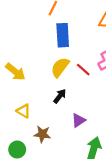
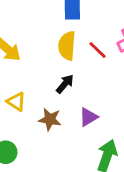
yellow semicircle: (60, 67) -> (67, 46), turned -35
brown star: (42, 134) -> (50, 119), moved

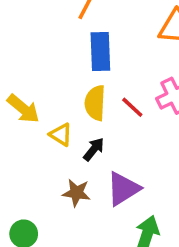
yellow triangle: (16, 102) -> (61, 135), moved
purple triangle: (88, 117) -> (123, 189), size x1.5

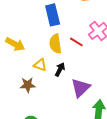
yellow arrow: (23, 109) -> (15, 44), moved
brown star: (76, 193) -> (28, 85), moved

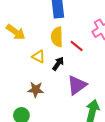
red line: (76, 42) -> (77, 46), moved
brown star: (28, 85) -> (36, 90), moved

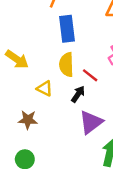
black arrow: (58, 64) -> (78, 94), moved
brown star: (36, 90) -> (28, 120), moved

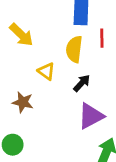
red line: (90, 75) -> (102, 38), moved, turned 42

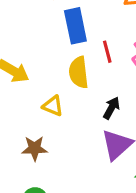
black arrow: (82, 83) -> (111, 108), moved

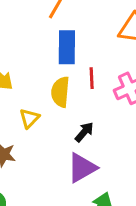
yellow triangle: (53, 106) -> (29, 118), turned 40

